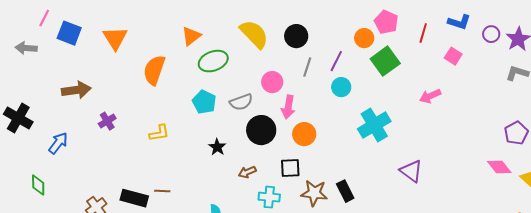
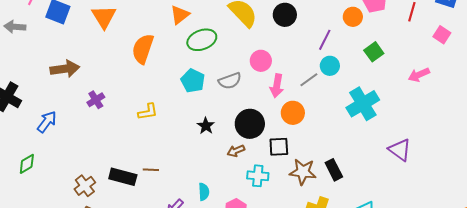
green square: (385, 61) -> (374, 52), moved, size x0.7
gray line: (307, 67) -> (309, 80), moved, turned 36
black circle: (261, 130) -> (250, 124), moved
green diamond: (38, 185) -> (27, 164), turned 60

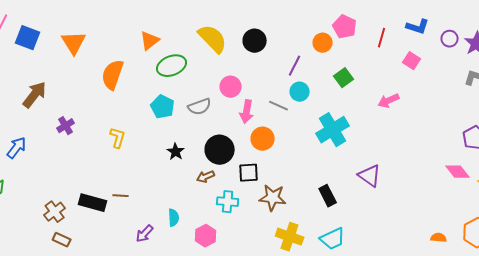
brown arrow: (65, 69) -> (35, 95), turned -44
gray line: (309, 80) -> (279, 106), turned 60
yellow L-shape: (148, 112) -> (118, 138), turned -65
black rectangle: (334, 170) -> (328, 196), moved

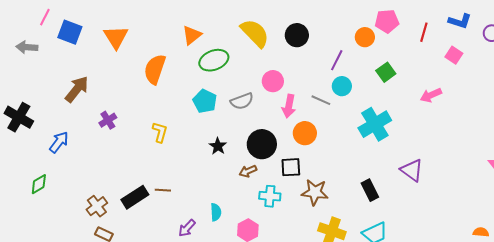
pink pentagon: (345, 27) -> (387, 21), turned -30
black rectangle: (93, 203) -> (135, 197), turned -48

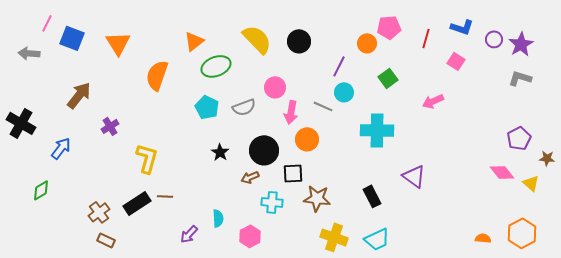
cyan cross: (375, 124) -> (377, 130), turned 32
yellow L-shape: (160, 132) -> (147, 158), moved, size x1.4

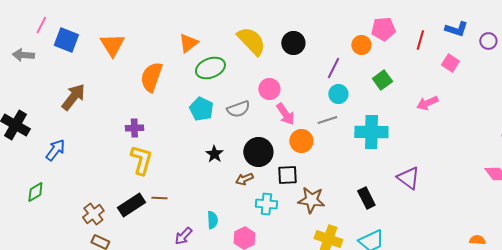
gray line: (323, 106) -> (327, 120), moved, turned -42
pink arrow: (291, 112) -> (285, 114), turned -45
purple cross: (110, 126) -> (134, 128), moved, turned 30

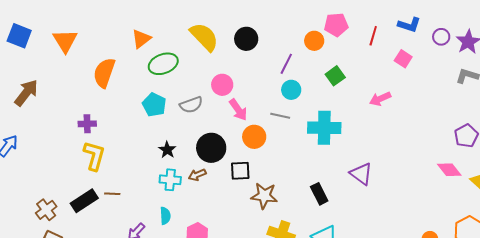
gray line: (327, 120) -> (280, 116), turned 30
cyan cross: (266, 204) -> (170, 180), moved

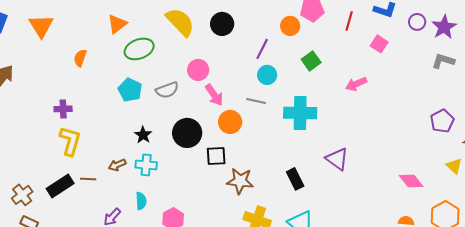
orange semicircle: (104, 73) -> (80, 58), size x0.6
pink diamond: (449, 170) -> (411, 181), moved
brown arrow: (197, 175) -> (117, 165), moved

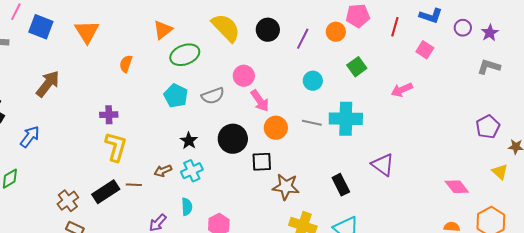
purple star: (444, 27) -> (490, 33), size x0.7
purple line: (262, 49) -> (303, 39), moved
gray line: (256, 101) -> (312, 123), moved
cyan cross: (146, 165) -> (192, 171), turned -30

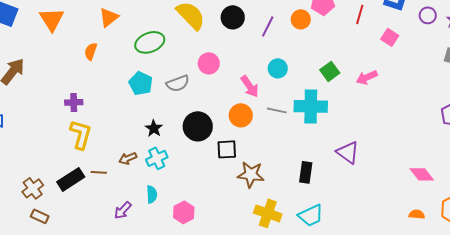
orange triangle: (163, 30) -> (109, 17), moved
green square: (357, 67) -> (330, 71), moved
pink arrow: (260, 101) -> (250, 86), moved
black rectangle: (341, 185) -> (306, 172), turned 35

